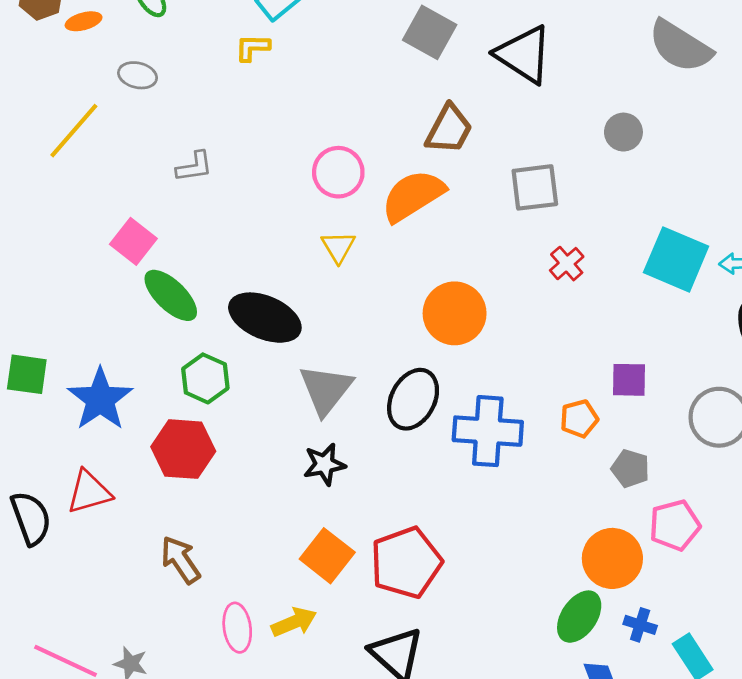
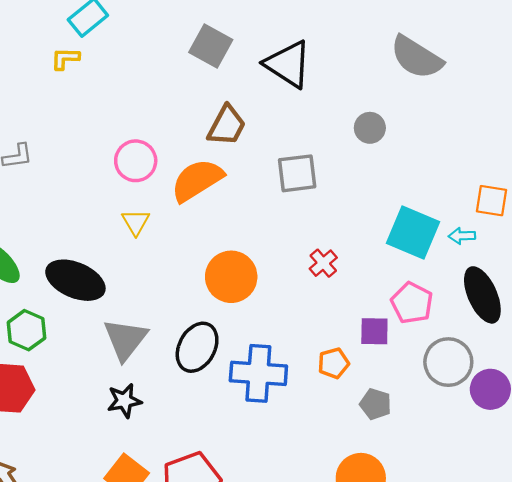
red cross: (567, 264) -> (323, 263), moved
pink pentagon: (675, 525) -> (412, 303), moved, turned -30

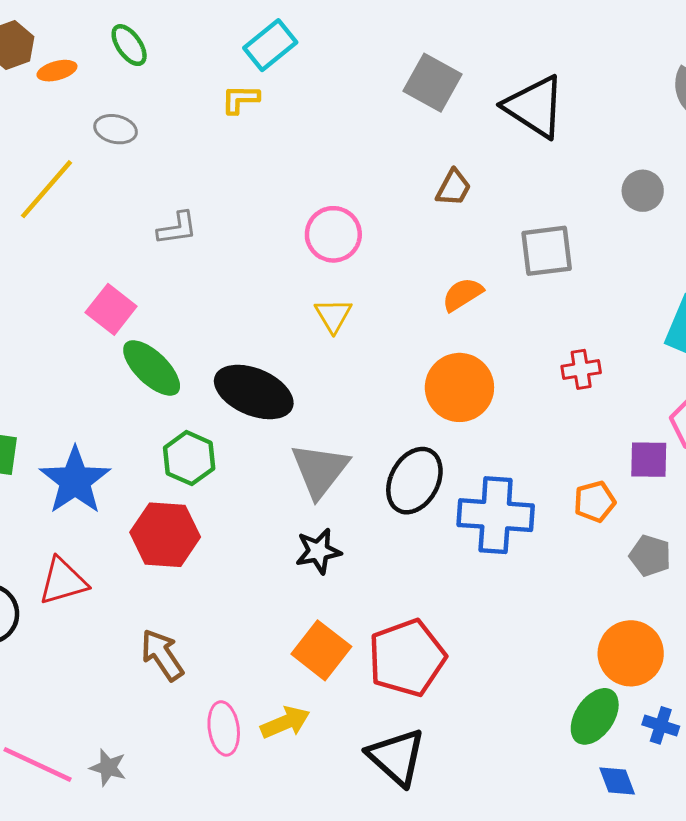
brown trapezoid: (227, 126) -> (453, 188), size x0.7
orange semicircle: (197, 180) -> (462, 294), moved, size x0.6
red cross: (323, 263) -> (581, 369), turned 32

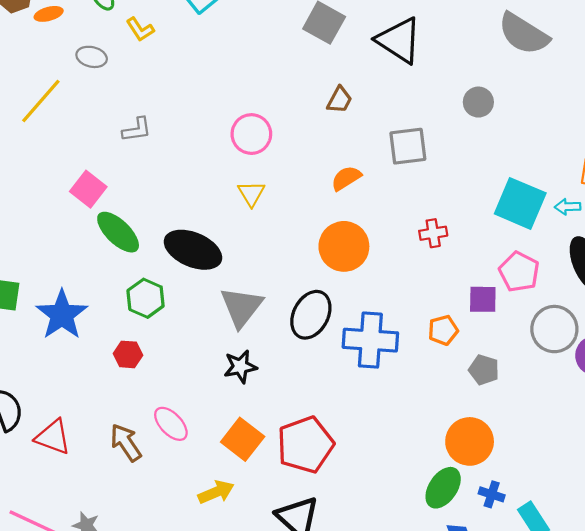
yellow L-shape: (240, 99) -> (140, 29), moved, turned -124
red hexagon: (165, 535) -> (128, 354), size x0.6
red triangle: (63, 581) -> (53, 437), moved, turned 36
pink ellipse: (224, 728) -> (171, 424), moved, turned -36

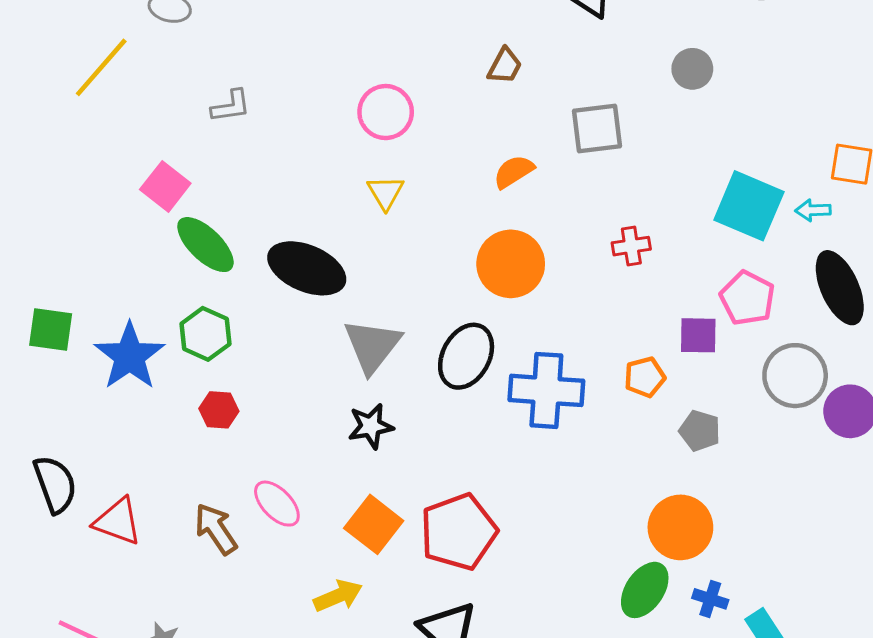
green hexagon: (146, 298) -> (205, 334), moved

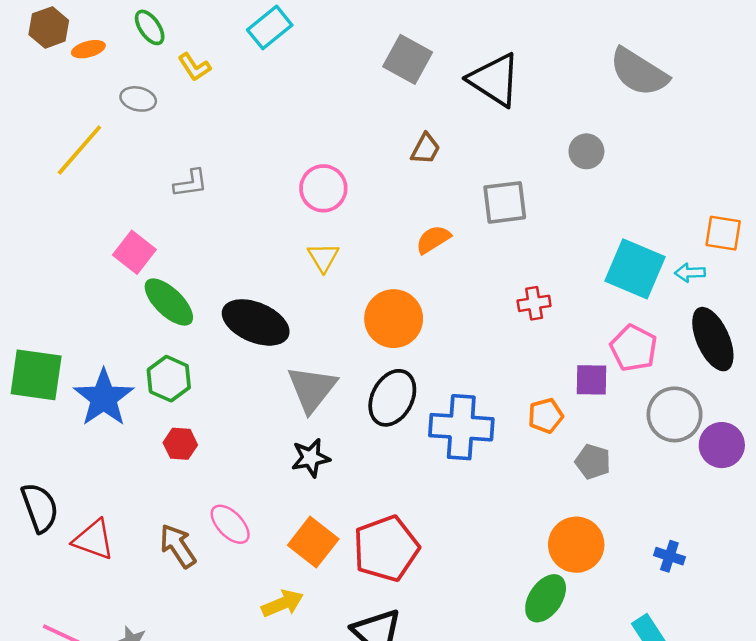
orange circle: (511, 264) -> (394, 319), moved
green square: (51, 329) -> (36, 375), size x1.4
blue cross: (710, 599) -> (669, 556), moved

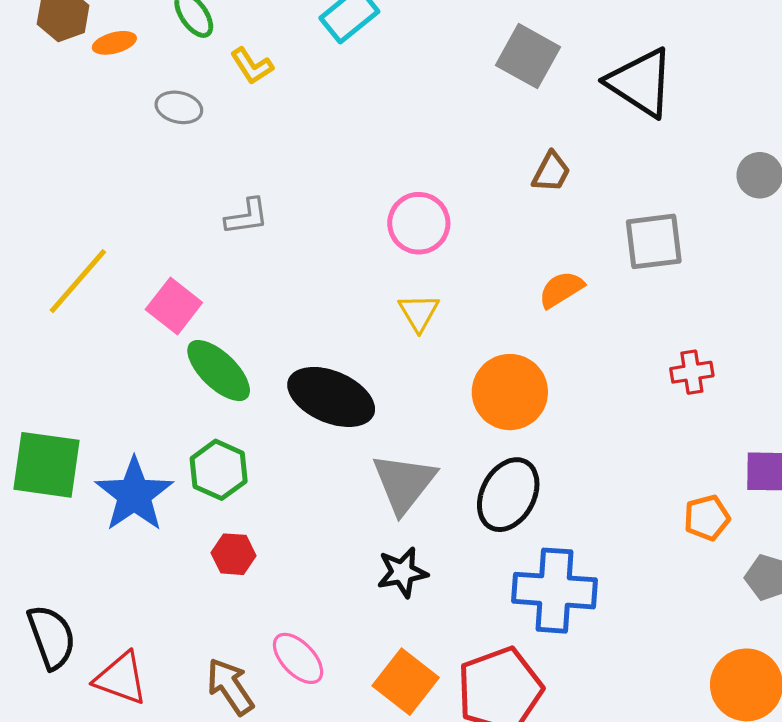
yellow line: (79, 150) -> (78, 281), moved
blue cross: (461, 427) -> (555, 591), moved

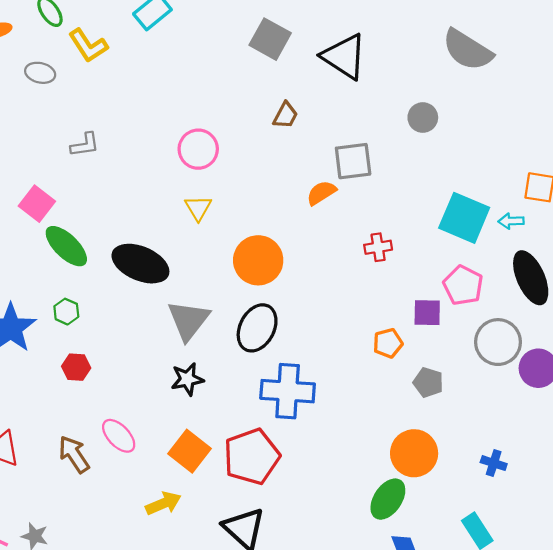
yellow L-shape: (252, 66) -> (88, 46), size x1.4
orange semicircle: (561, 289) -> (321, 193), moved
green hexagon: (219, 470) -> (66, 312), size x0.7

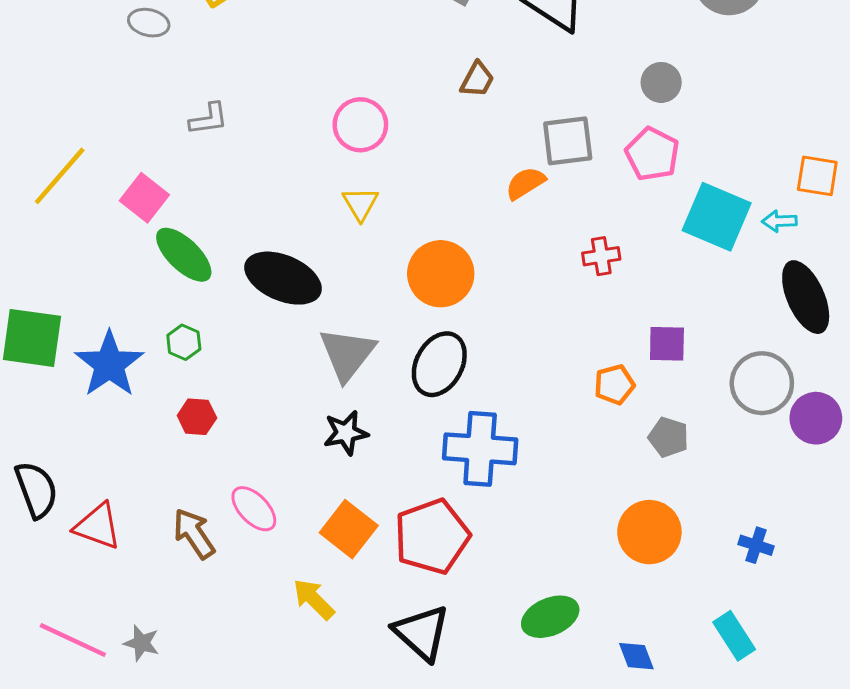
pink pentagon: (463, 285) -> (652, 154), moved
green ellipse: (388, 499) -> (550, 617), moved, turned 33
yellow arrow: (163, 503) -> (314, 599), turned -112

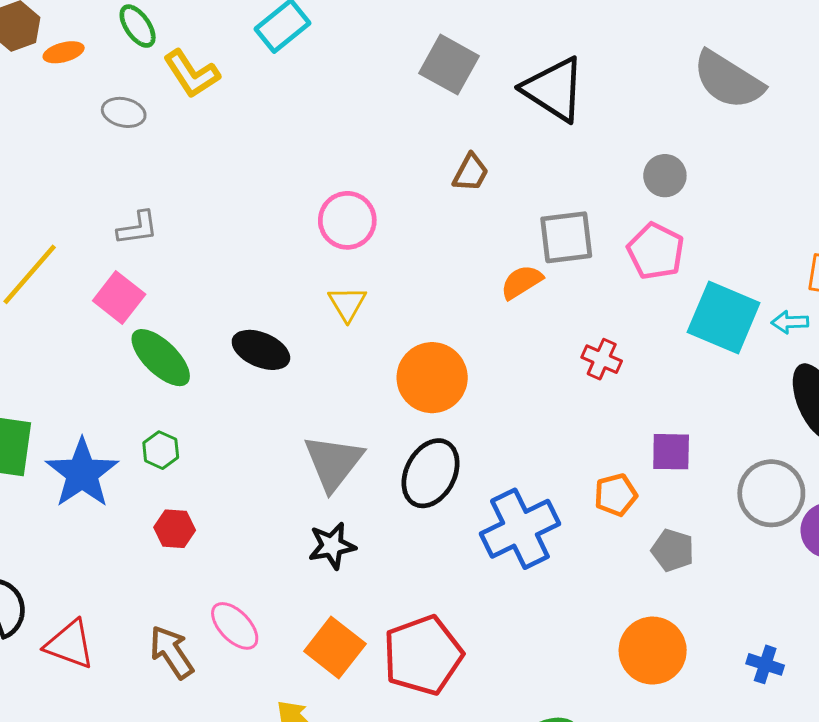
gray L-shape: (209, 119) -> (138, 228), moved
red cross: (601, 256) -> (602, 359), turned 33
black ellipse: (283, 278) -> (261, 350), moved, size x0.7
blue cross: (480, 449) -> (520, 529), moved, turned -30

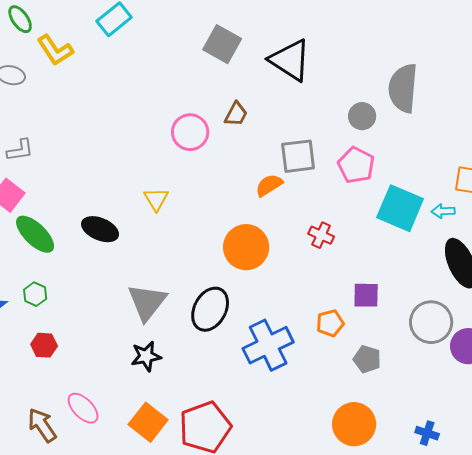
gray semicircle: (728, 80) -> (403, 88), moved, turned 63
pink circle: (347, 220) -> (190, 132), moved
orange circle: (432, 378) -> (246, 247), moved

